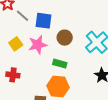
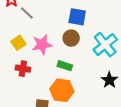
blue square: (44, 21) -> (77, 17), moved
red cross: (13, 75) -> (23, 69), moved

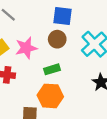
green rectangle: (65, 66) -> (52, 69), turned -32

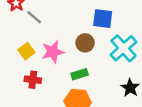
blue square: (62, 16) -> (103, 19), moved

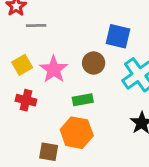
gray line: (34, 17) -> (36, 25), turned -49
pink star: (53, 52) -> (54, 69), turned -30

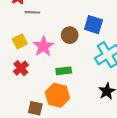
brown circle: (94, 63) -> (70, 35), moved
red cross: (26, 100) -> (21, 68), turned 32

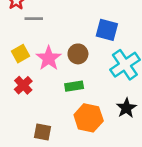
brown circle: (70, 35) -> (78, 54), moved
orange hexagon: (57, 95) -> (89, 118), moved

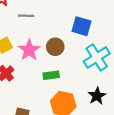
gray line: (34, 19) -> (26, 16), moved

